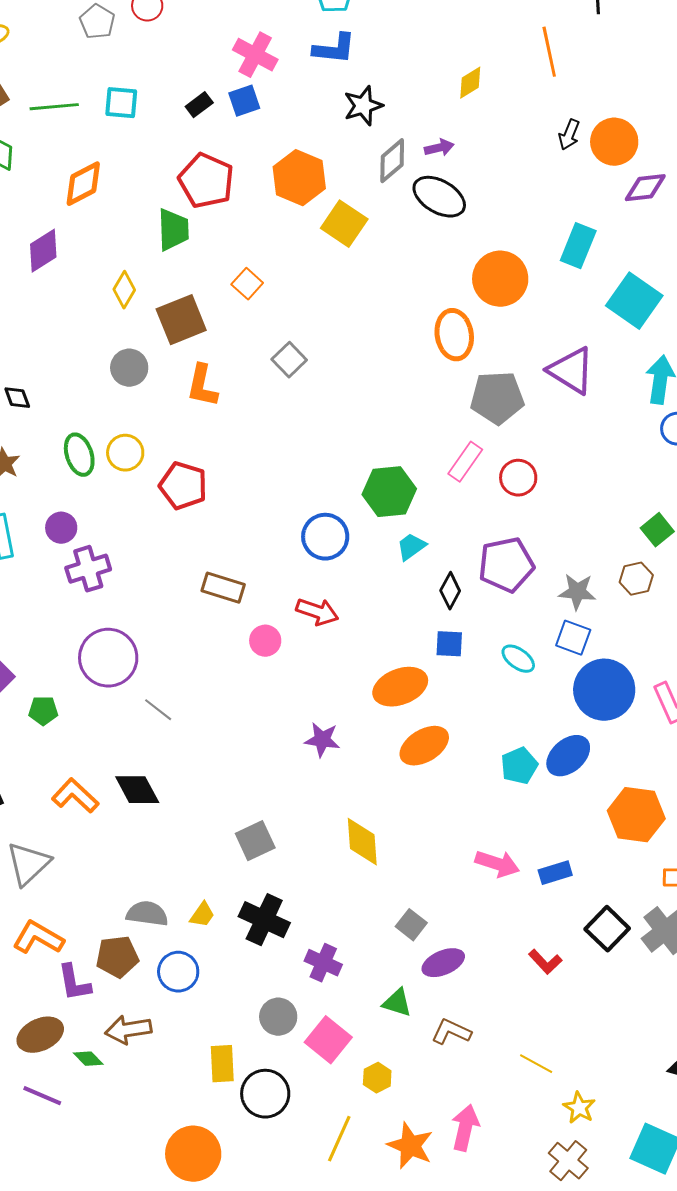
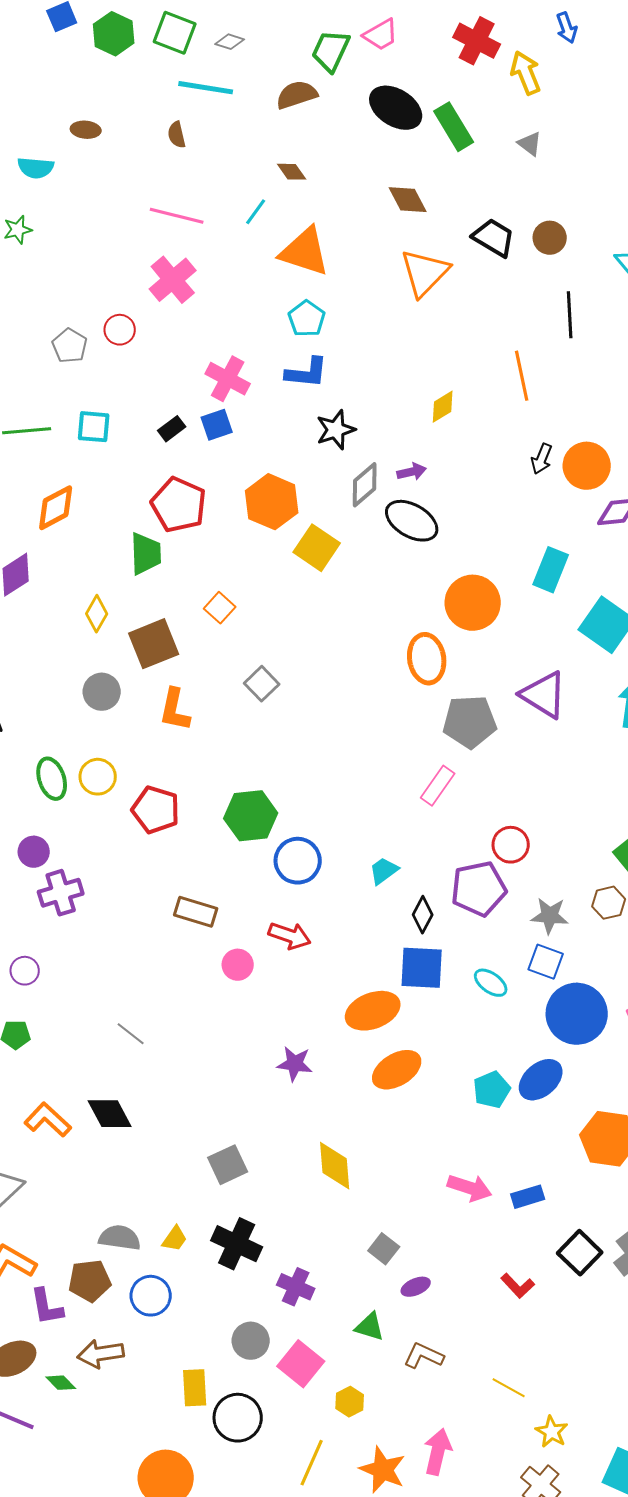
red circle: (518, 478) -> (511, 845), moved
green hexagon: (389, 492) -> (251, 816), moved
blue square: (449, 644) -> (422, 968), size x1.6
purple circle: (108, 658) -> (25, 971), moved, size x0.5
purple ellipse: (443, 963) -> (416, 1287), size x0.7

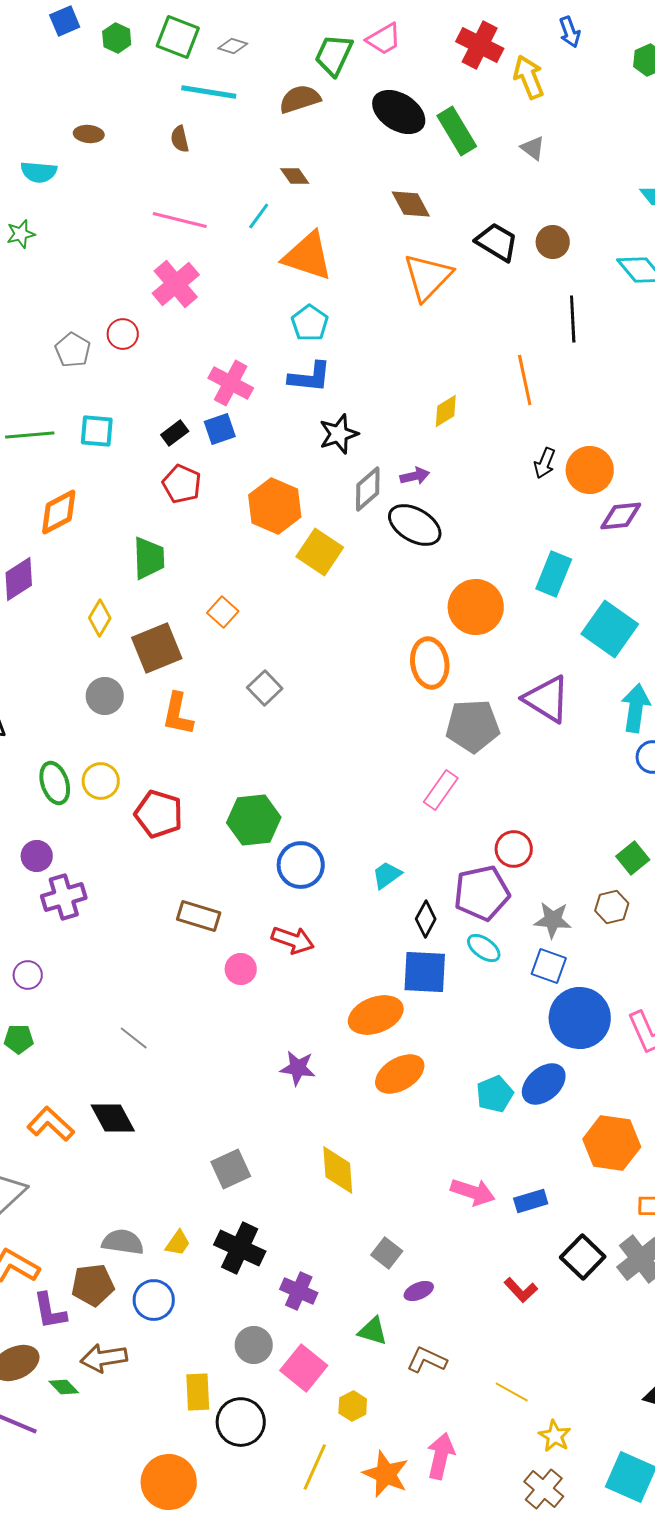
green hexagon: (114, 34) -> (117, 38), size x0.7
red pentagon: (179, 505) -> (182, 484), moved, size x0.7
cyan ellipse: (491, 983) -> (484, 948), moved

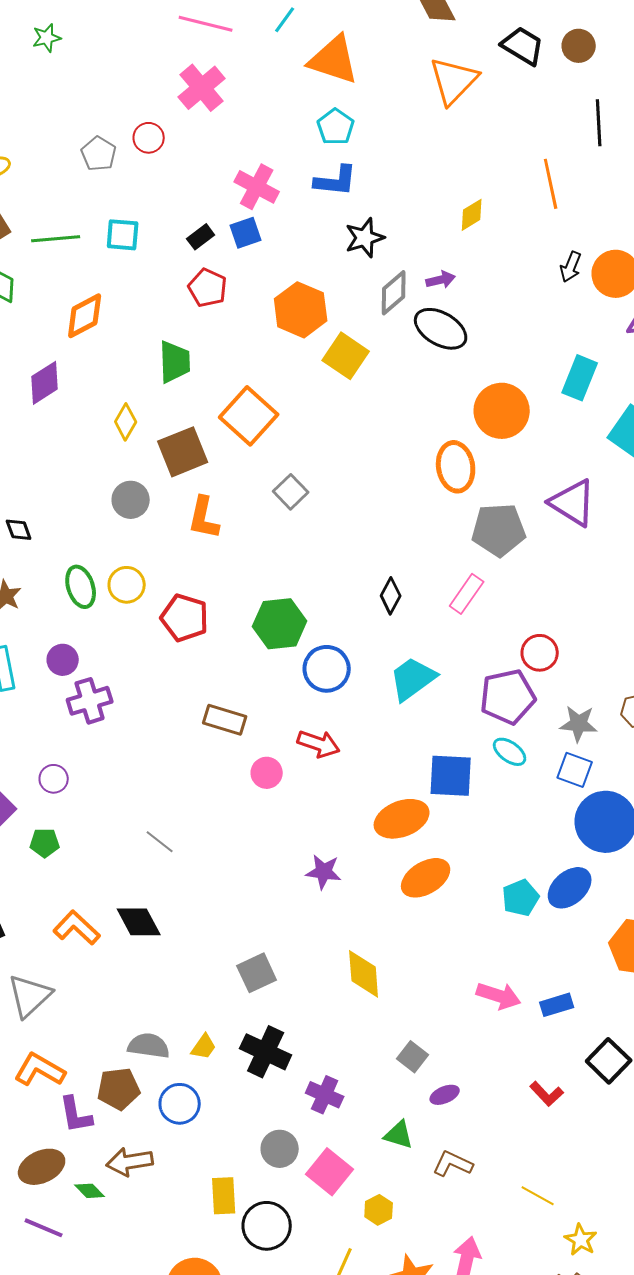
orange square: (223, 612) -> (249, 416), size x1.8
cyan trapezoid: (387, 875) -> (413, 679), size x1.6
black diamond: (426, 919) -> (391, 596), moved

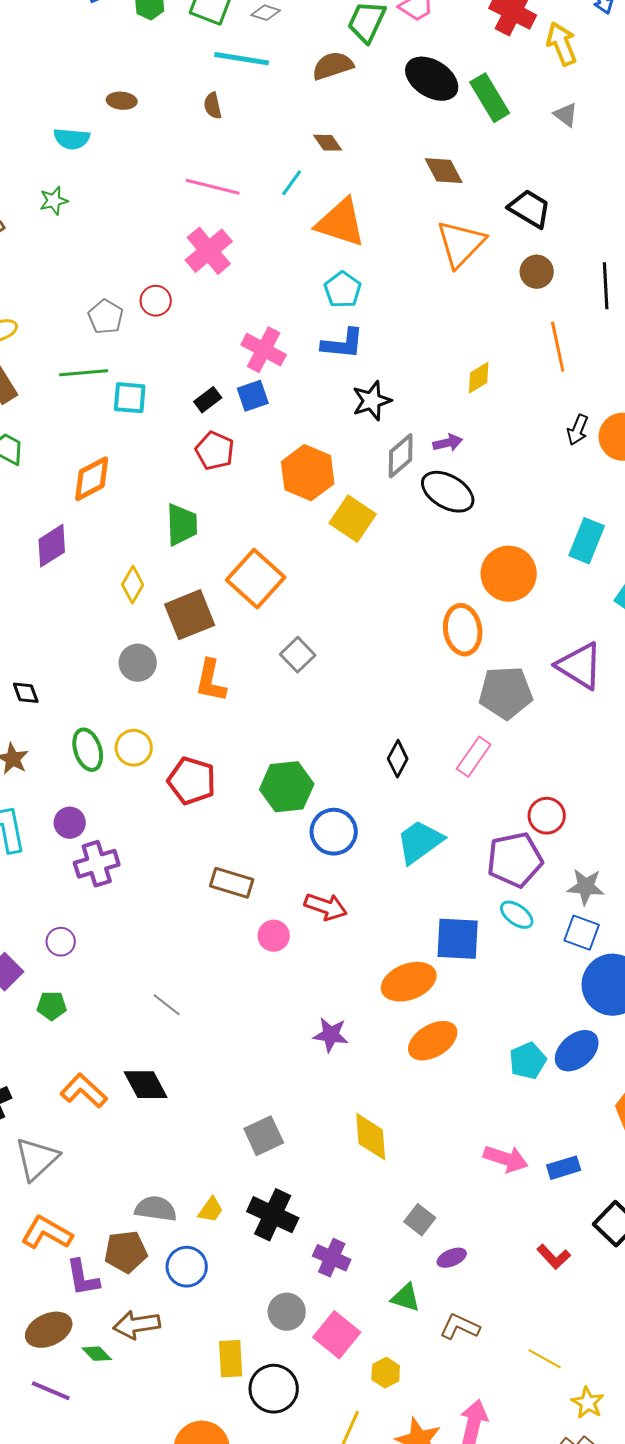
brown circle: (579, 46) -> (537, 272), moved
green line: (56, 239) -> (84, 373), moved

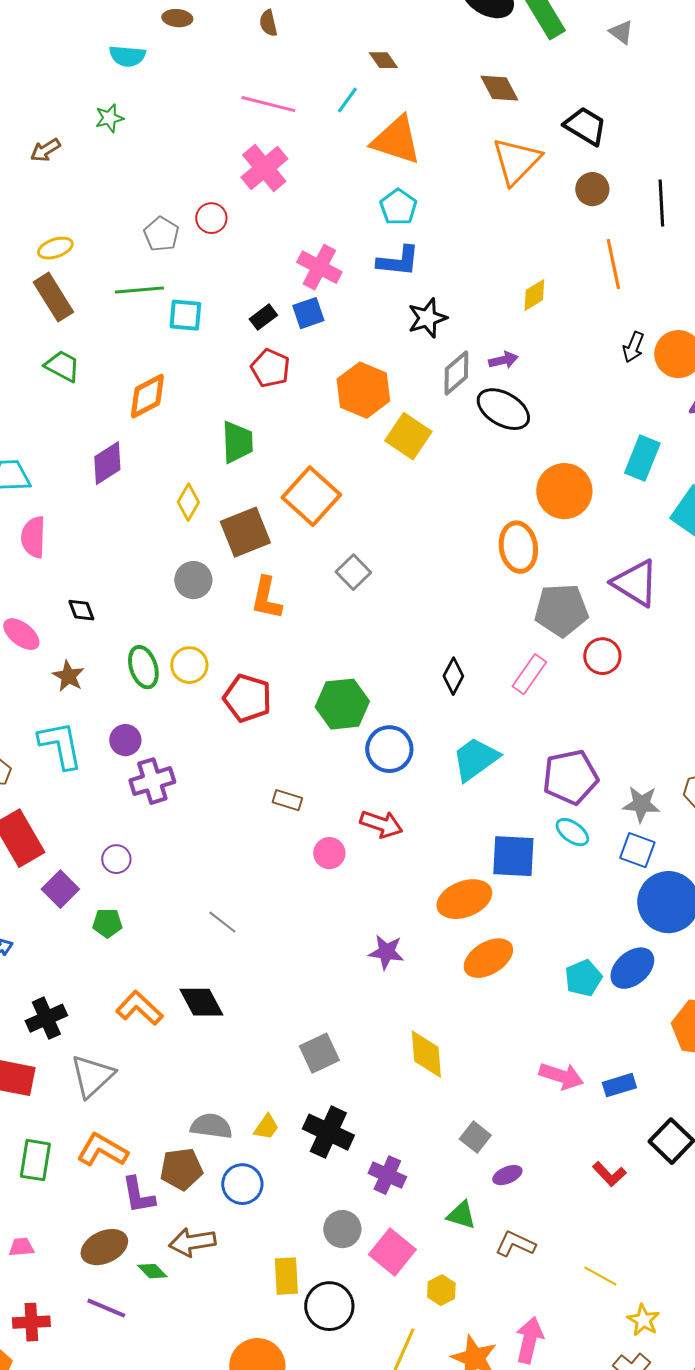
red circle: (547, 816) -> (602, 656), moved
brown rectangle: (232, 883) -> (287, 800), size x0.7

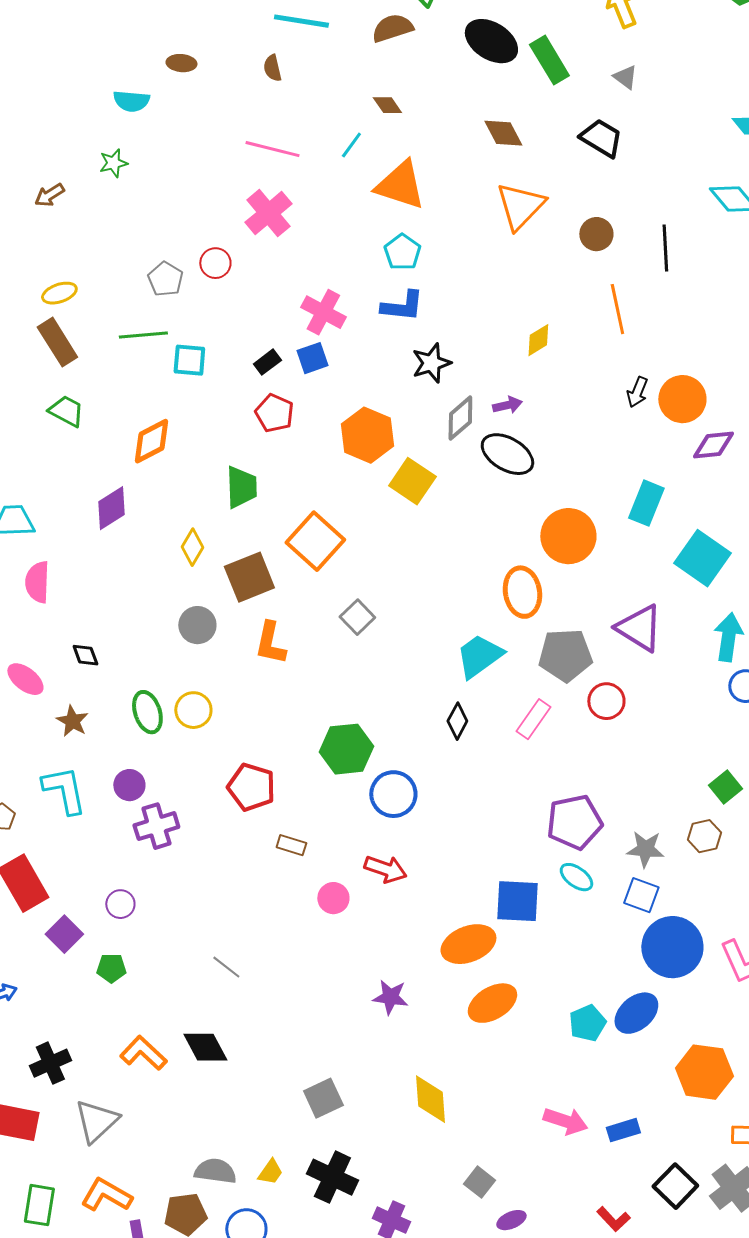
black trapezoid: (585, 126) -> (601, 138), moved
red pentagon: (247, 698) -> (251, 787), moved
cyan trapezoid: (475, 759) -> (479, 656), moved

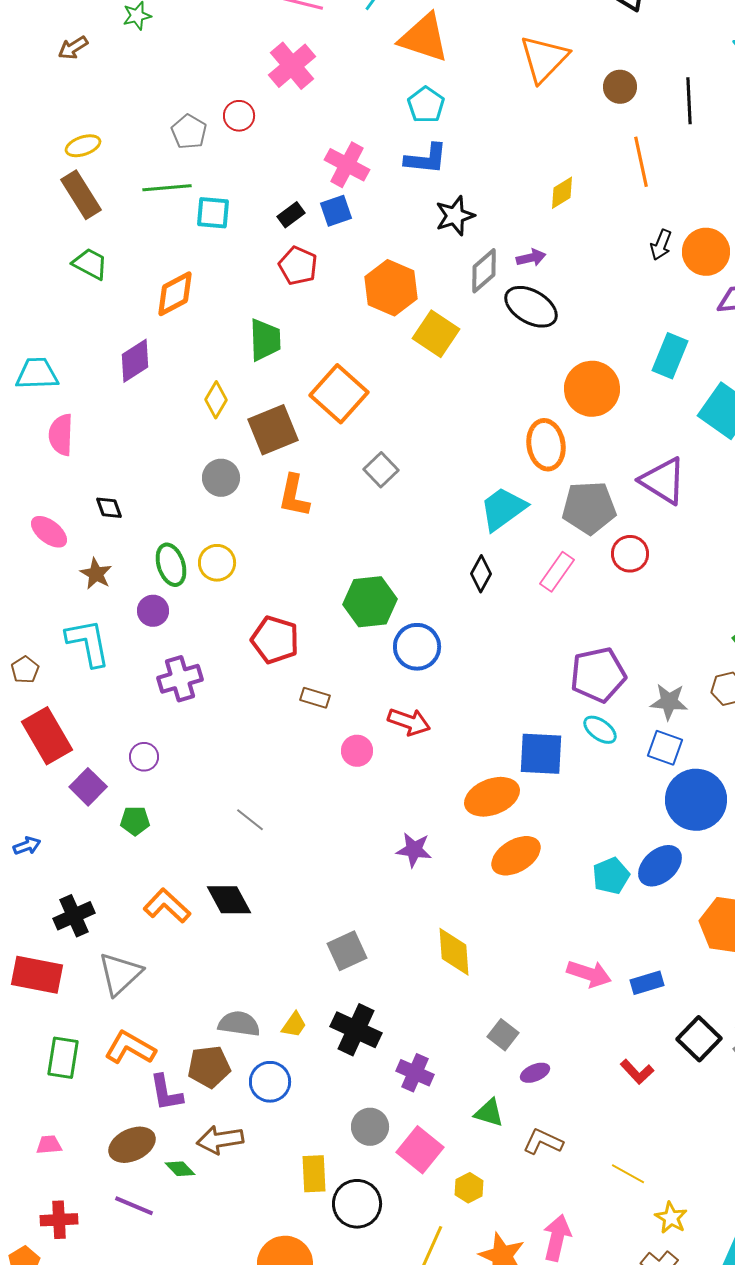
purple circle: (129, 785) -> (153, 611), moved

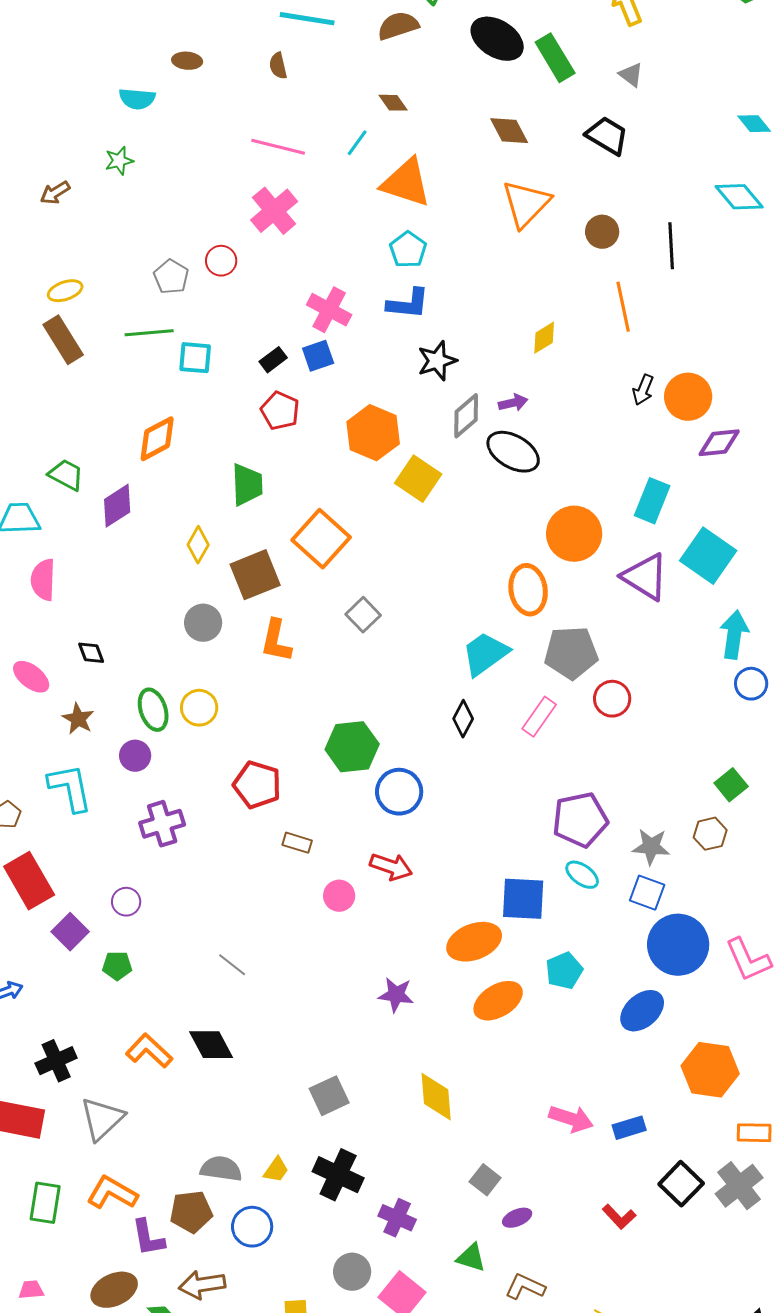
green trapezoid: (90, 264) -> (66, 475), moved
purple triangle: (663, 481) -> (645, 577), moved
cyan pentagon: (611, 876) -> (564, 971), moved

